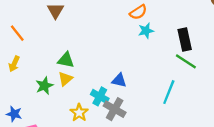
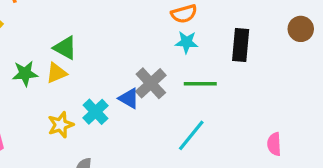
black rectangle: (185, 39) -> (241, 45), moved
green line: (186, 61) -> (200, 84), moved, turned -50
gray cross: (115, 109) -> (151, 83), moved

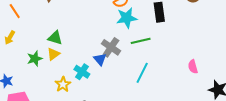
cyan star: (186, 42) -> (127, 18), size x1.5
blue triangle: (129, 98) -> (100, 59), turned 32

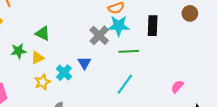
gray cross: (111, 47) -> (99, 35), moved
yellow triangle: (53, 54) -> (37, 58), moved
pink semicircle: (193, 67) -> (177, 87), turned 48

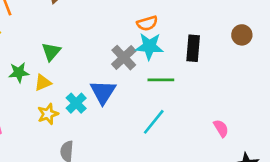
green triangle: (43, 34) -> (51, 52), turned 42
blue triangle: (84, 63) -> (103, 92), size x1.5
pink semicircle: (177, 87) -> (221, 128), turned 104

